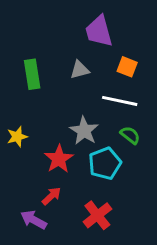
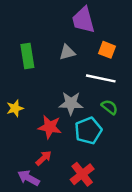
gray star: (84, 131) -> (71, 103), turned -30
red star: (59, 159) -> (50, 127), turned -30

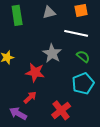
orange square: (107, 50) -> (81, 10), turned -32
gray star: (71, 103) -> (52, 53), turned 30
cyan pentagon: (88, 131) -> (83, 83), moved

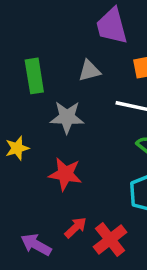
gray star: (52, 53) -> (67, 117), moved, turned -30
red arrow: (30, 97) -> (76, 227), moved

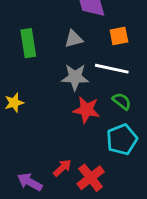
gray star: (67, 117) -> (75, 77), moved
red star: (65, 174) -> (86, 110), moved

